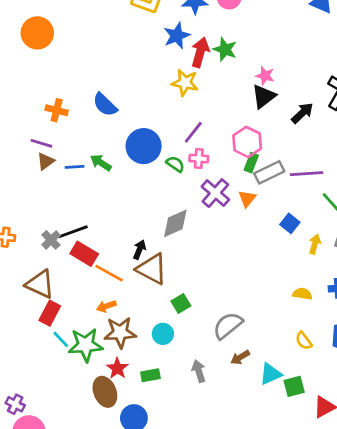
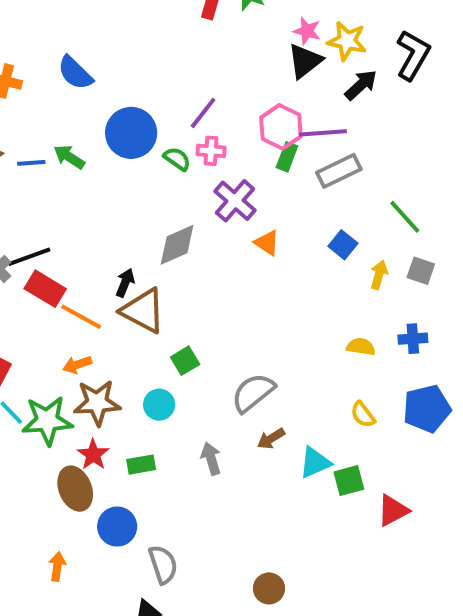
yellow star: (185, 83) -> (347, 41), moved
gray rectangle: (269, 172) -> (339, 171), moved
purple line: (306, 174) -> (323, 133), moved
orange triangle: (247, 199) -> (267, 243), moved, turned -36

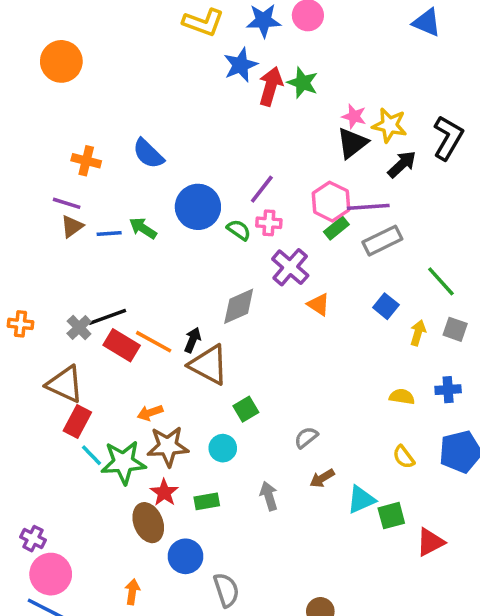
green rectangle: (287, 157) -> (336, 228), turned 30
orange line: (81, 317) -> (154, 342), moved
gray semicircle: (253, 393) -> (306, 437), size x0.6

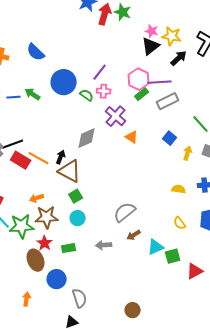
green square: (246, 409) -> (76, 196), moved
gray semicircle: (306, 437) -> (125, 212), size x1.6
gray arrow: (269, 496) -> (104, 245), turned -77

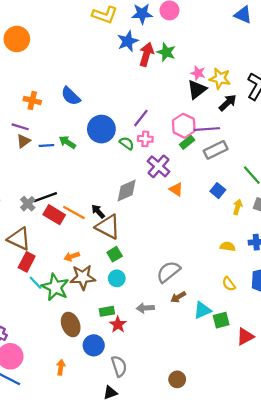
black arrow: (61, 157) -> (98, 211), turned -64
green star: (22, 226) -> (55, 287), turned 30
red star: (45, 243) -> (118, 324), moved

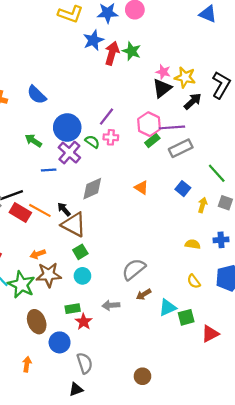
blue line: (46, 145) -> (49, 170), moved
purple cross: (158, 166) -> (69, 153), moved

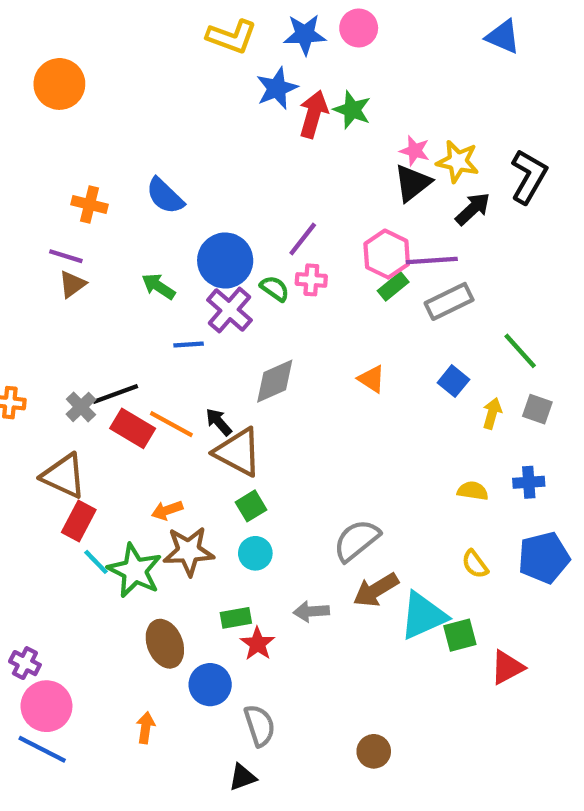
brown arrow: (144, 294) -> (376, 590), size x1.5
cyan triangle: (168, 307) -> (423, 616), size x1.4

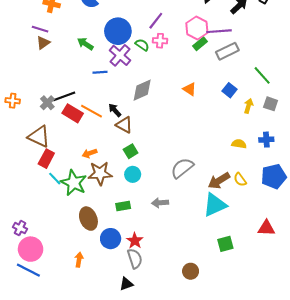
brown triangle: (238, 452) -> (124, 125), size x0.7
brown arrow: (376, 590) -> (219, 181), moved
green square: (460, 635) -> (225, 244), moved
red star: (257, 644) -> (135, 241), moved
red triangle: (507, 667) -> (266, 228), moved, turned 30

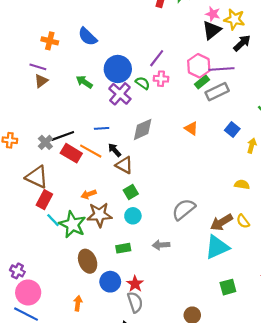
gray rectangle: (227, 51) -> (217, 92), moved
blue line: (100, 72) -> (102, 128), moved

